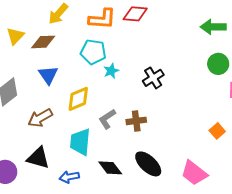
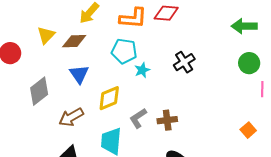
black cross: (153, 78) -> (184, 62), moved

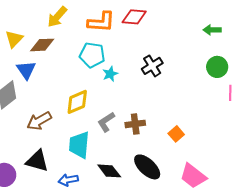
green arrow: (244, 26) -> (212, 30), size x0.7
blue triangle: (79, 74) -> (26, 70), moved
orange square: (248, 130) -> (176, 134), moved

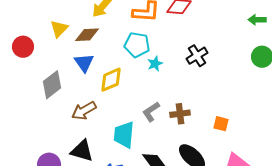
blue triangle: (26, 70) -> (84, 63), moved
yellow diamond: (77, 102) -> (111, 80), moved
orange square: (176, 134) -> (221, 124), turned -35

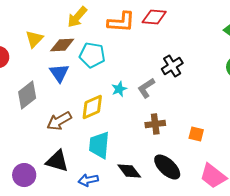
cyan pentagon: (137, 45) -> (92, 55), moved
cyan star: (155, 64) -> (119, 89), moved
yellow diamond: (111, 80) -> (92, 107), moved
gray L-shape: (151, 112) -> (146, 88), moved

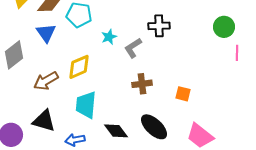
black cross: (172, 66) -> (159, 26), turned 30
cyan star: (119, 89) -> (109, 37), moved

